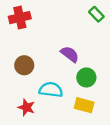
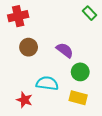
brown circle: (24, 65) -> (29, 47), moved

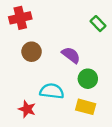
green rectangle: (90, 13) -> (98, 24), moved

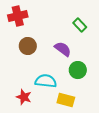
green rectangle: (98, 24) -> (80, 25), moved
yellow rectangle: (86, 107) -> (66, 100), moved

